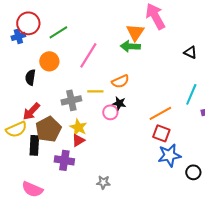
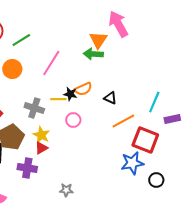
black triangle: (190, 52) -> (110, 98), moved
gray cross: (71, 100) -> (34, 108), turned 30
black star: (119, 103) -> (70, 94), moved
red square: (161, 133) -> (145, 140), moved, size x1.5

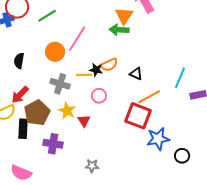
orange circle: (12, 69) -> (55, 52), moved
red square: (145, 140) -> (138, 116), moved
red triangle: (41, 148) -> (84, 121), moved, turned -32

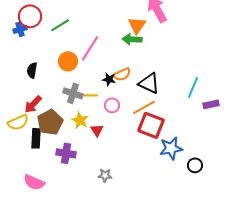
black triangle: (136, 74) -> (149, 83), size x1.6
yellow line: (84, 75) -> (90, 95), moved
orange line: (149, 97) -> (144, 107), moved

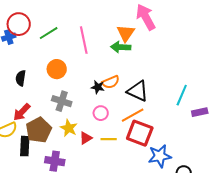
pink line: (90, 48) -> (84, 40), moved, turned -44
yellow line: (90, 95) -> (109, 139), moved
red triangle: (97, 130) -> (86, 138), turned 32

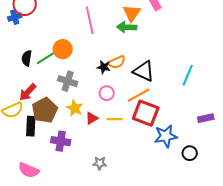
green line: (49, 33) -> (46, 58), moved
purple rectangle: (200, 112) -> (206, 118), moved

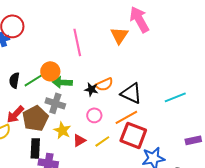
green arrow: (127, 27) -> (62, 82), moved
cyan line: (188, 75) -> (175, 97), turned 45
brown pentagon: (45, 110) -> (35, 118), moved
yellow line: (115, 119) -> (102, 141), turned -35
black rectangle: (31, 126) -> (35, 148), moved

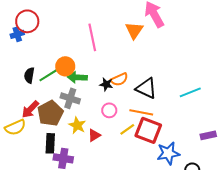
orange line: (126, 117) -> (141, 112), turned 40
yellow line: (102, 141) -> (127, 129), moved

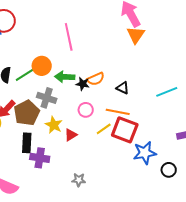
orange triangle: (134, 30) -> (136, 35), moved
green arrow: (77, 77) -> (65, 77), moved
black triangle: (146, 88) -> (123, 88), size x0.6

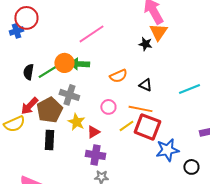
pink line: (69, 37) -> (91, 34), turned 68
green arrow: (65, 77) -> (79, 64), moved
black star: (83, 84) -> (145, 44), moved
purple cross: (40, 158) -> (95, 155), moved

